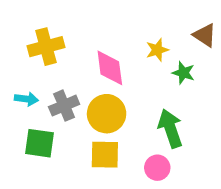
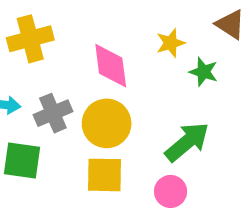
green arrow: (170, 128) -> (187, 142), turned 69

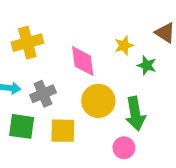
yellow circle: (107, 123) -> (98, 101), moved
green arrow: (187, 142) -> (135, 114), turned 120
yellow square: (104, 175) -> (63, 131), moved

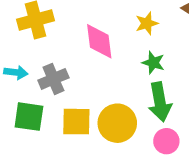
green star: (147, 65) -> (153, 63), moved
yellow circle: (98, 101) -> (117, 123), moved
pink circle: (124, 148) -> (166, 141), moved

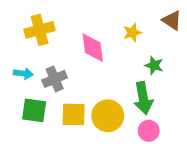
green star: (153, 63) -> (154, 65), moved

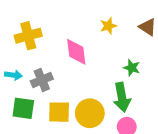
yellow star: (132, 33) -> (108, 26), moved

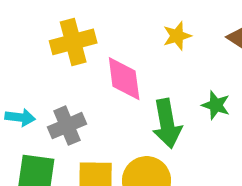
yellow cross: (28, 36) -> (73, 42), moved
green arrow: (122, 97) -> (167, 124), moved

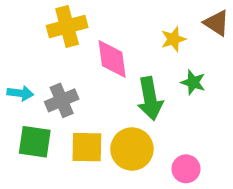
yellow star: (177, 36) -> (173, 39), moved

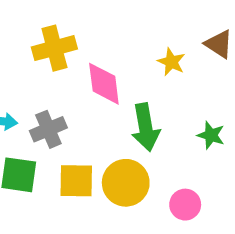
yellow star: (173, 39) -> (171, 62), turned -30
green star: (193, 82) -> (211, 135), moved

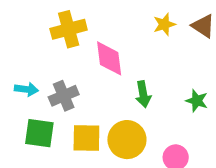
yellow star: (171, 62) -> (164, 24), moved, turned 30
green arrow: (146, 127) -> (143, 94), size x0.7

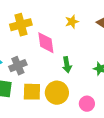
yellow star: (164, 24) -> (72, 22), moved

